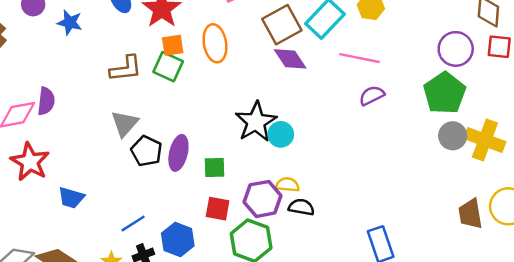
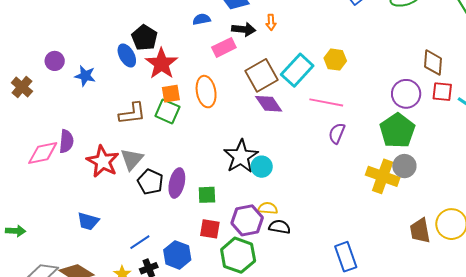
purple semicircle: (372, 95) -> (337, 133), turned -40
yellow cross: (485, 140) -> (383, 176), moved
red star: (30, 162) -> (103, 161), moved

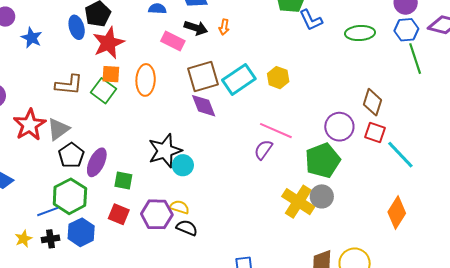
pink rectangle: (224, 47) -> (173, 41), turned 40
pink line: (326, 102) -> (276, 131), moved
green hexagon: (238, 255) -> (70, 196), moved

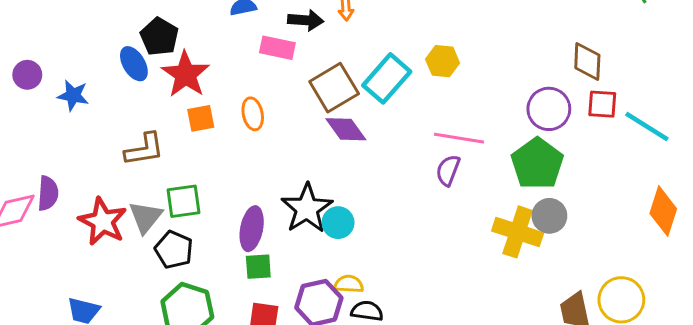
orange ellipse: (146, 80) -> (253, 114), size x0.7
green square: (104, 91) -> (184, 201), moved, turned -30
purple ellipse: (97, 162) -> (252, 229), moved

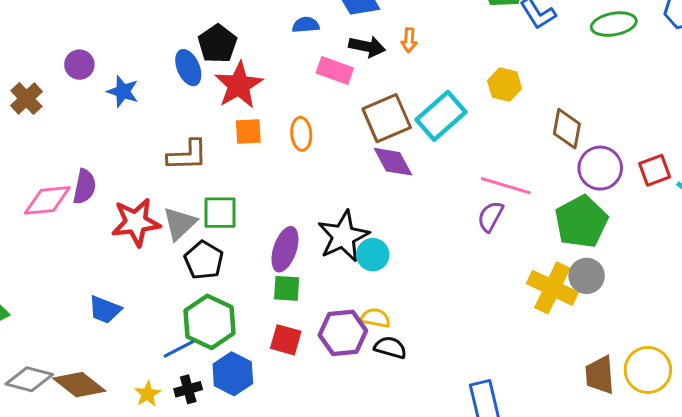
yellow hexagon: (443, 61) -> (505, 85), moved
brown diamond: (587, 61) -> (567, 129), moved
red square: (602, 104) -> (655, 170), turned -32
red star: (103, 221) -> (136, 222), turned 30

